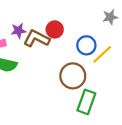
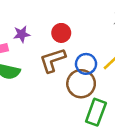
brown L-shape: (37, 39) -> (53, 60), moved, turned -45
blue circle: (86, 45) -> (86, 64), moved

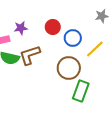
brown L-shape: (53, 60) -> (30, 55), moved
blue circle: (86, 64) -> (73, 38), moved

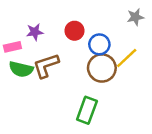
brown circle: (69, 68) -> (102, 68), moved
green rectangle: (81, 91) -> (87, 110), moved

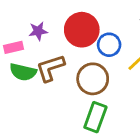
red circle: (75, 31) -> (82, 30), size x1.6
brown circle: (102, 68) -> (93, 79), moved

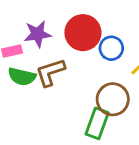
purple star: (38, 31) -> (38, 34), size x1.4
brown circle: (93, 79) -> (113, 99), moved

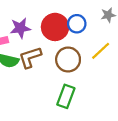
blue circle: (111, 48) -> (77, 24), moved
brown circle: (113, 99) -> (68, 60), moved

